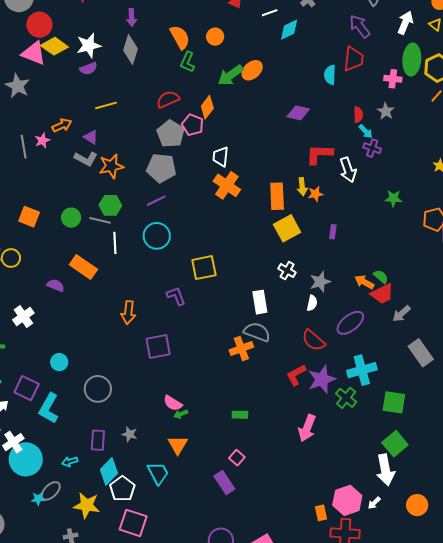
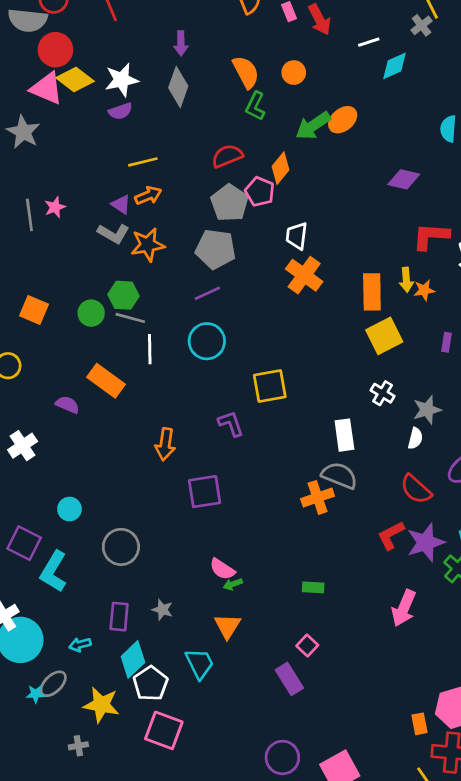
orange arrow: (62, 125) -> (148, 196), moved
green hexagon: (110, 205) -> (124, 295), moved

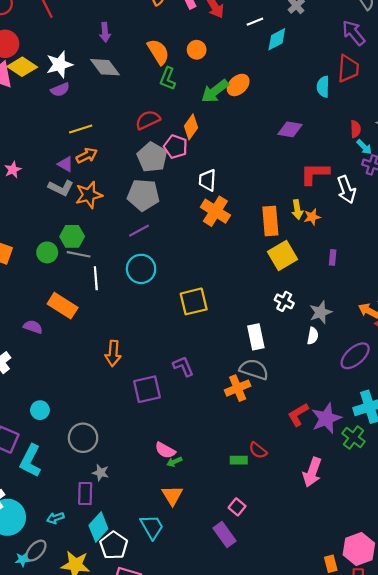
gray diamond: (178, 87) -> (105, 67), turned -52
purple L-shape: (231, 424) -> (183, 366), moved
red semicircle: (416, 489) -> (258, 450), moved, size x0.7
gray star: (162, 610) -> (101, 473), moved

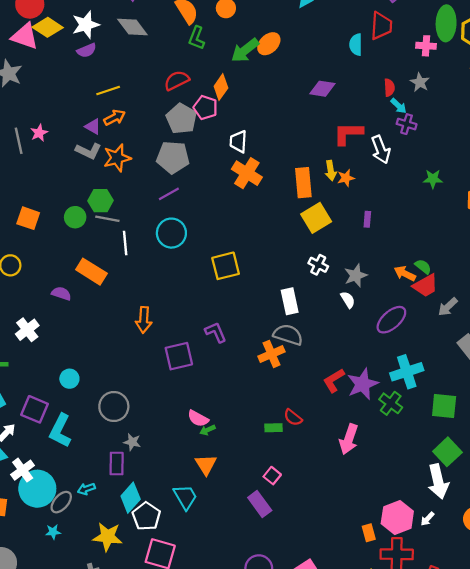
white semicircle: (313, 336) -> (348, 300), turned -42
gray ellipse: (36, 551) -> (61, 502), moved

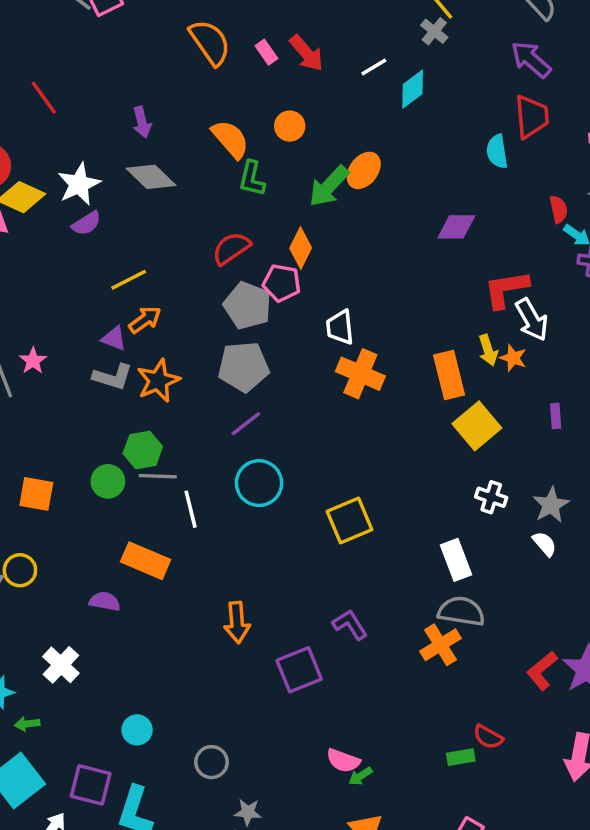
white arrow: (381, 150) -> (532, 320), moved
orange star: (346, 178) -> (513, 358), turned -30
gray circle: (114, 407) -> (211, 762), size x0.7

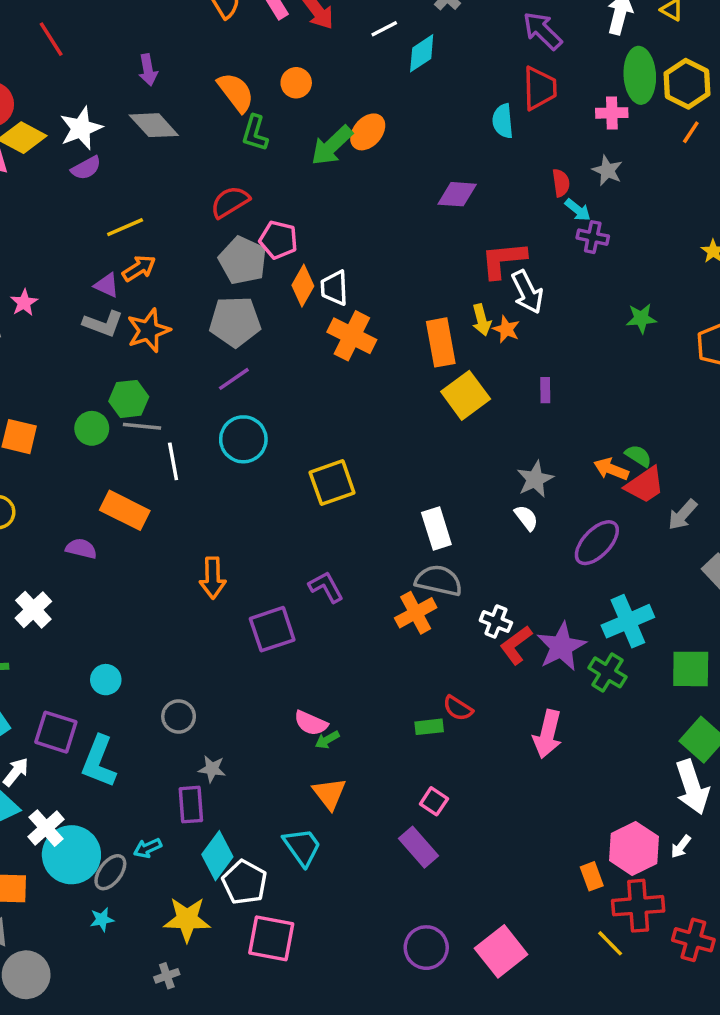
orange diamond: (301, 248) -> (303, 286), moved
white cross: (491, 497) -> (496, 622), moved

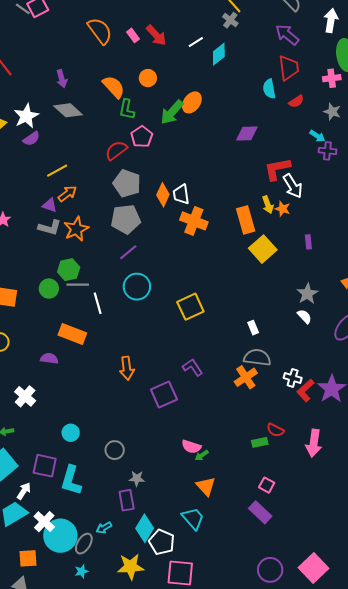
red semicircle: (561, 183) -> (296, 101), moved, turned 70
pink pentagon: (278, 240) -> (142, 137), moved, turned 30
white rectangle: (436, 529) -> (253, 328), size x0.6
pink arrow: (548, 734) -> (314, 443), moved

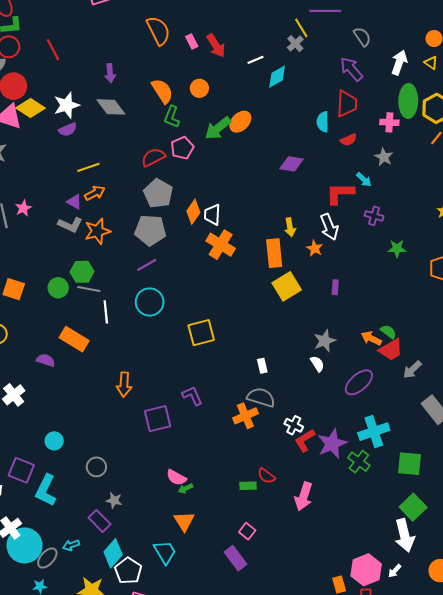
purple cross: (327, 151) -> (374, 216), moved
red L-shape: (277, 169) -> (340, 193), moved
yellow arrow: (268, 205) -> (290, 227), moved
purple rectangle: (127, 500) -> (100, 521), turned -45

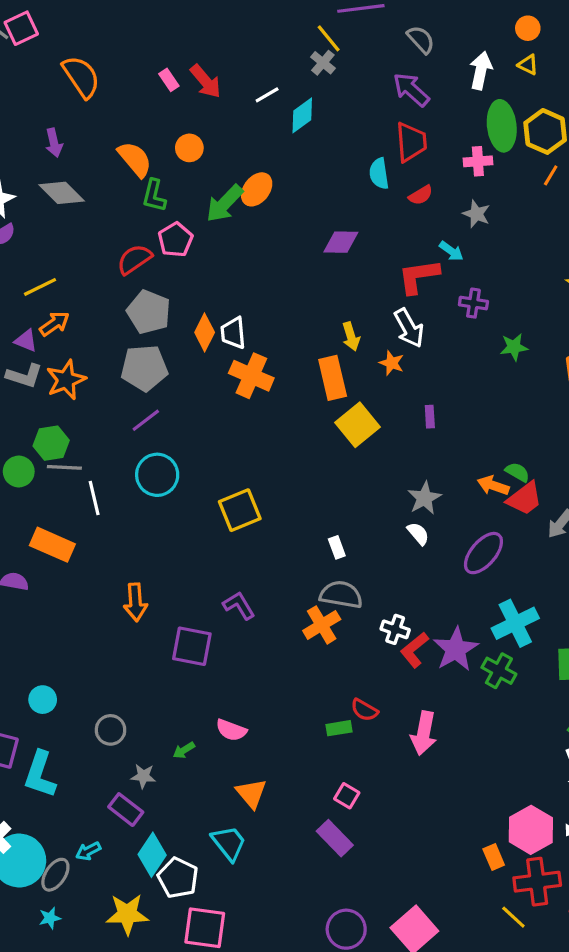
orange semicircle: (158, 31) -> (81, 77), moved
purple square: (158, 419) -> (192, 646), turned 32
green arrow: (185, 488) -> (184, 750), moved

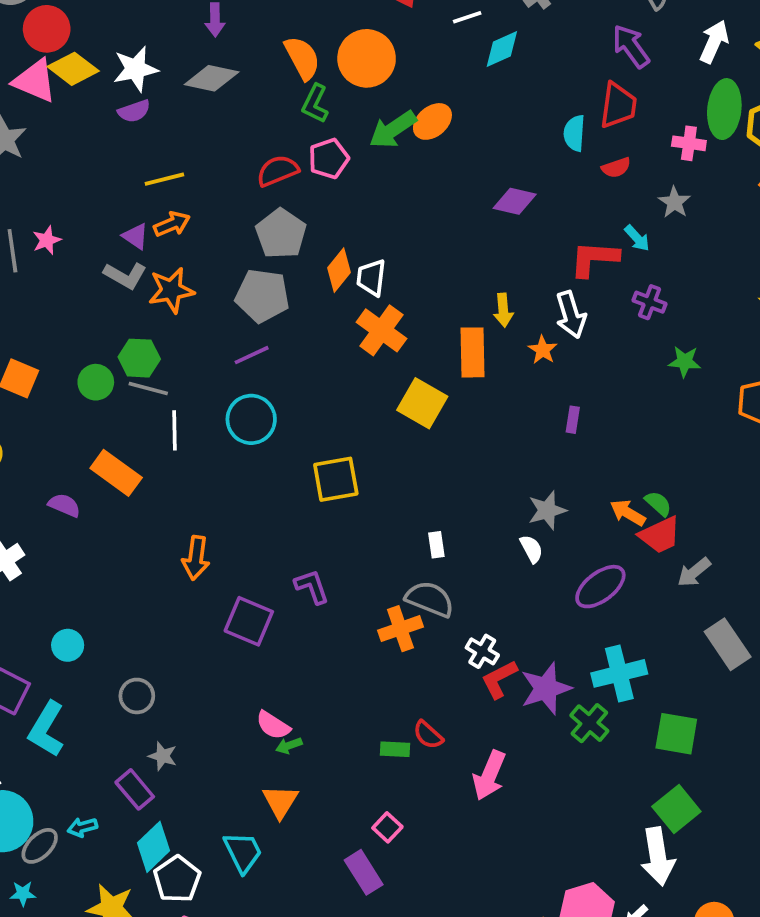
orange circle: (189, 148) -> (367, 58), size x1.8
gray diamond: (62, 193) -> (212, 78), turned -45
yellow square: (357, 425) -> (422, 403), moved, turned -33
green arrow: (184, 750) -> (289, 746), moved

